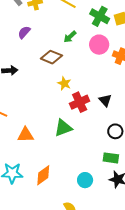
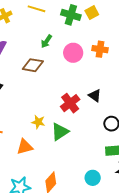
pink circle: (99, 45) -> (73, 53), moved
yellow star: (64, 83) -> (38, 122), moved

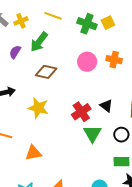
green arrow: (46, 41) -> (39, 42), moved, size x1.5
yellow star: (38, 122) -> (38, 108), moved, size x1.5
green triangle: (60, 132) -> (92, 134), moved, turned -30

